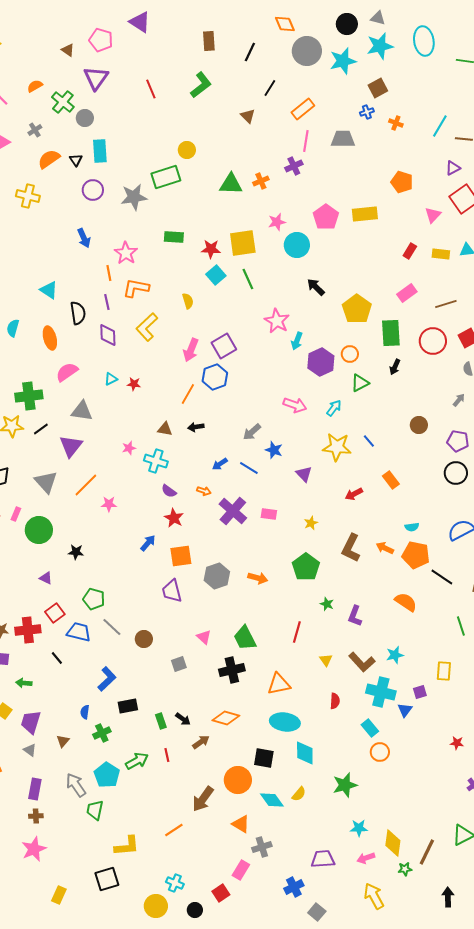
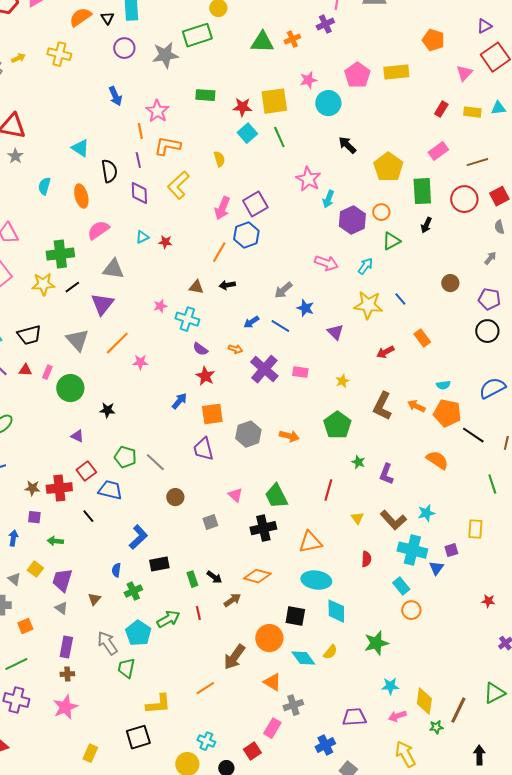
gray line: (112, 627) -> (155, 462), moved

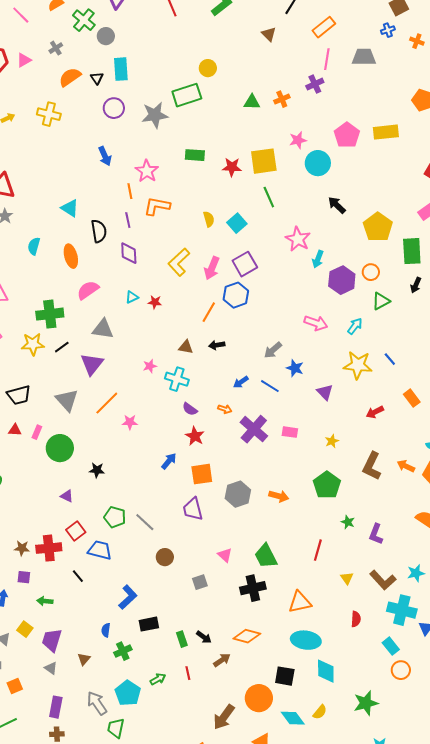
green triangle: (262, 42) -> (252, 102), size x0.7
cyan square: (247, 133) -> (237, 223), moved
yellow L-shape: (178, 185) -> (179, 262), moved
green arrow: (168, 619) -> (158, 679), size x0.7

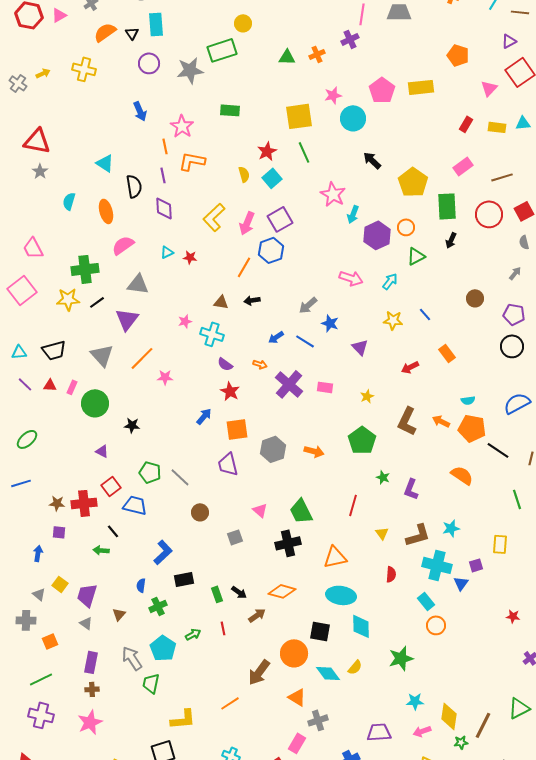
red star: (232, 167) -> (267, 151), moved, turned -30
yellow star: (358, 365) -> (393, 320), size x0.7
brown L-shape: (383, 580) -> (418, 535), turned -64
green arrow: (45, 601) -> (101, 550), moved

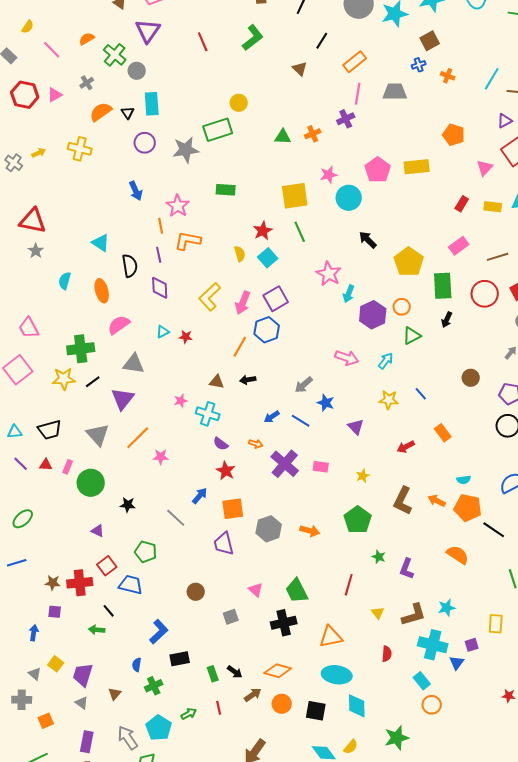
gray line: (180, 477) -> (176, 518), moved
orange circle: (294, 653) -> (282, 704), moved, size x0.7

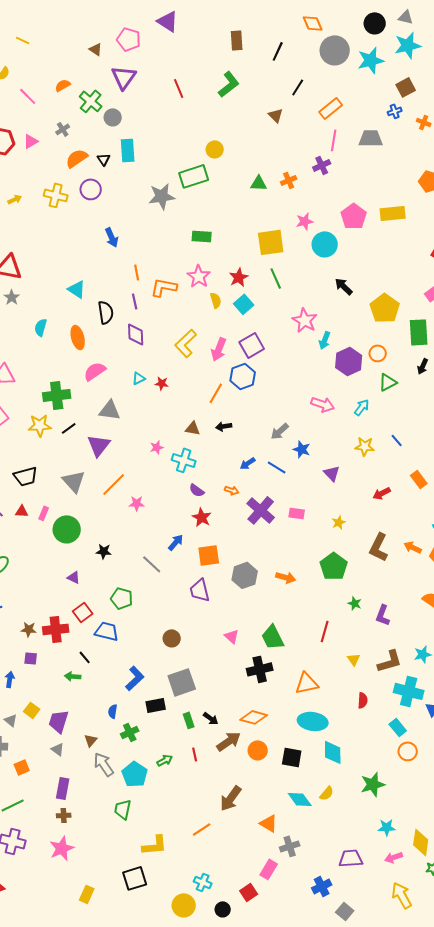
purple circle: (145, 143) -> (91, 189), moved
pink star: (178, 206) -> (199, 276), moved
gray square: (231, 617) -> (182, 682), moved, size x1.8
brown arrow: (253, 695) -> (229, 741), size x1.4
gray arrow: (128, 738) -> (104, 764), moved

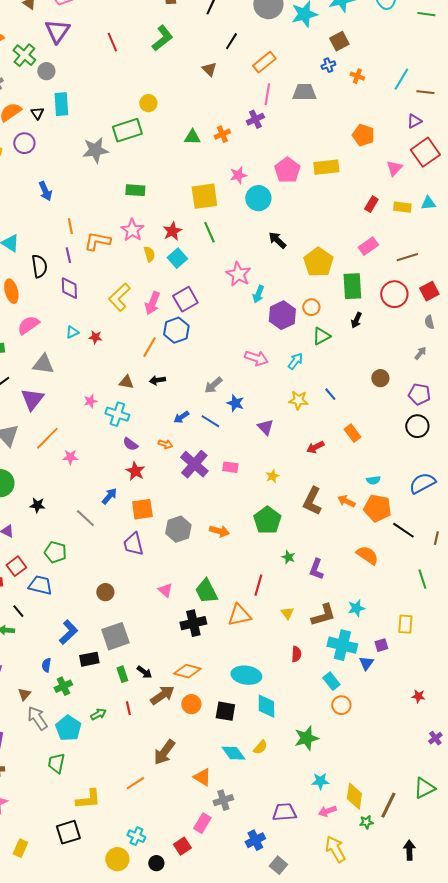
orange triangle: (307, 683) -> (239, 615), moved

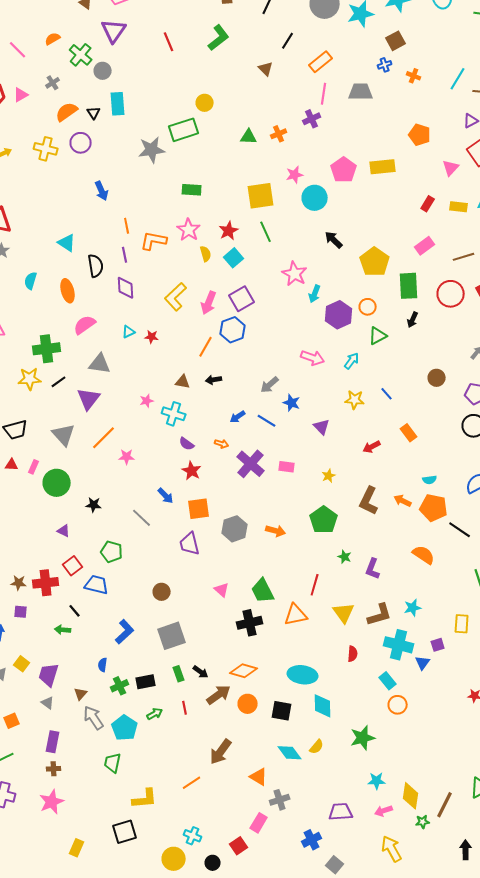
blue arrow: (109, 496) -> (166, 496), turned 96
yellow triangle: (287, 613) -> (344, 613), size x1.6
black rectangle: (89, 659) -> (146, 682), moved

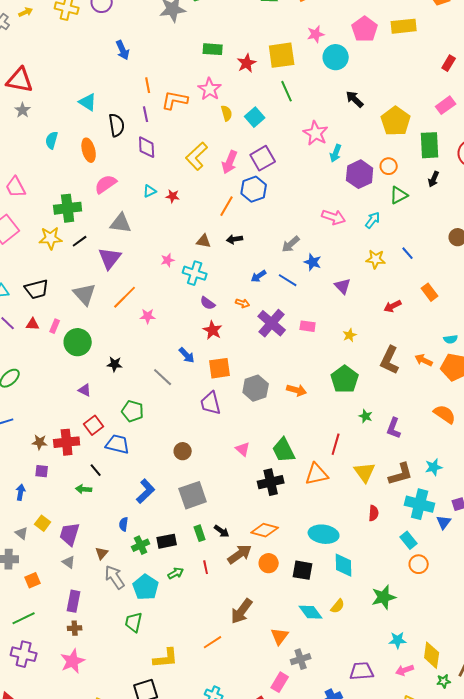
red star: (229, 231) -> (247, 63), moved
orange triangle: (259, 777) -> (280, 636), turned 36

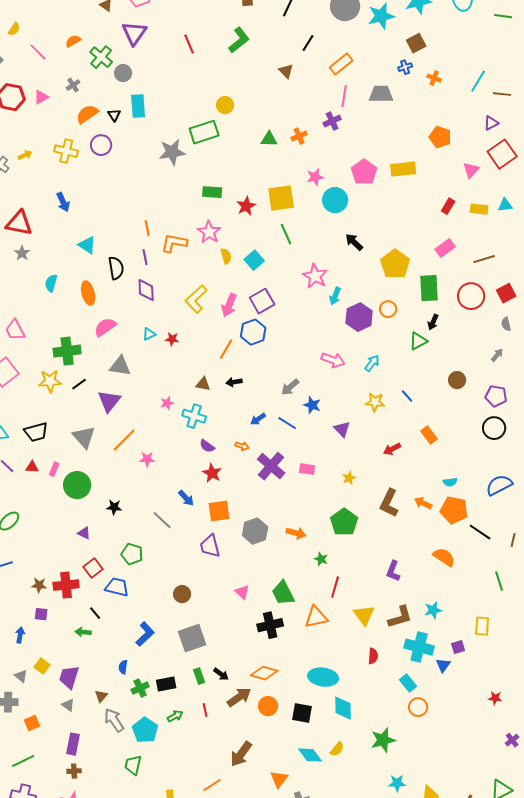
blue arrow: (123, 50) -> (63, 202), moved
green triangle: (399, 195) -> (418, 341), moved
green star: (366, 416) -> (321, 559), moved

